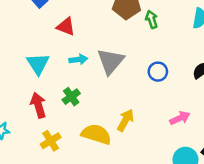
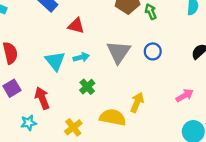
cyan arrow: (78, 59) -> (81, 57), moved
blue circle: (158, 72) -> (153, 51), moved
red arrow: (38, 105) -> (42, 98), moved

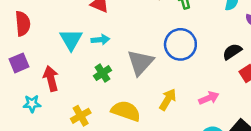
blue circle: (153, 51) -> (180, 44), size x1.6
gray triangle: (119, 52) -> (140, 62), moved
yellow arrow: (137, 102) -> (168, 99), moved

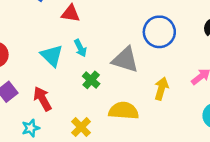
cyan arrow: (100, 40) -> (80, 48), turned 84
gray triangle: (140, 62) -> (125, 60), turned -40

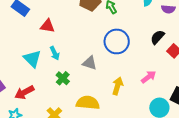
gray triangle: (125, 60) -> (90, 63), size x0.7
red arrow: (42, 99) -> (24, 92), turned -90

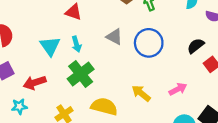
gray triangle: (90, 63) -> (114, 37), moved
green cross: (63, 78) -> (81, 74), size x1.6
yellow arrow: (118, 86) -> (141, 93), turned -78

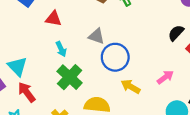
blue circle: (149, 43) -> (115, 57), moved
cyan triangle: (50, 46) -> (17, 66), moved
red arrow: (35, 83) -> (27, 92), turned 80

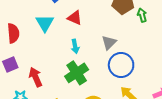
gray triangle: (96, 36) -> (109, 42), turned 42
cyan triangle: (17, 66) -> (45, 23), moved

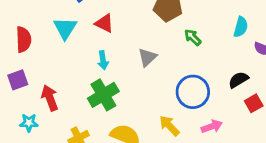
green arrow: (142, 15) -> (193, 37), moved, turned -32
blue circle: (121, 65) -> (193, 92), moved

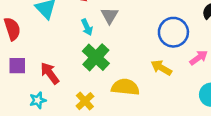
gray triangle: (147, 57) -> (109, 16), moved
purple square: (18, 80) -> (17, 66), turned 36

